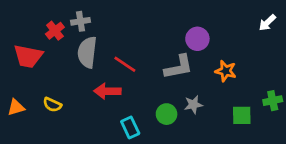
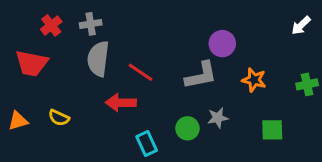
red cross: (55, 31) -> (51, 25), moved
green cross: (273, 101) -> (307, 84), moved

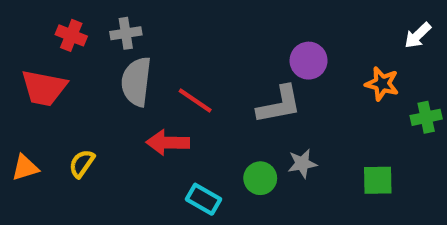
red cross: (51, 25) -> (71, 35), turned -30
orange star: (254, 80) -> (382, 84), moved
yellow semicircle: (59, 118) -> (82, 164), turned 100
cyan rectangle: (147, 143) -> (204, 199), turned -35

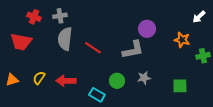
red arrow: (168, 143) -> (66, 81), moved
green circle: (260, 178) -> (117, 81), moved

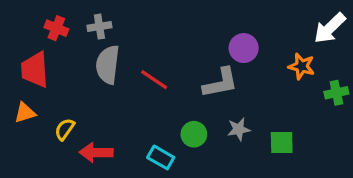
white arrow: (199, 17) -> (330, 28), size x1.5
red trapezoid: (21, 42) -> (35, 70), turned 75
orange triangle: (12, 80) -> (25, 113), moved
red arrow: (66, 81) -> (96, 152), moved
green square: (180, 86) -> (282, 143), moved

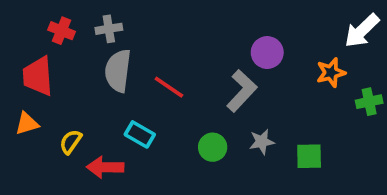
orange star: (302, 66) -> (331, 73), turned -30
gray L-shape: (220, 83) -> (242, 91), turned -36
cyan rectangle: (161, 157) -> (140, 134), moved

